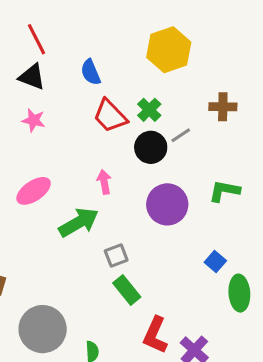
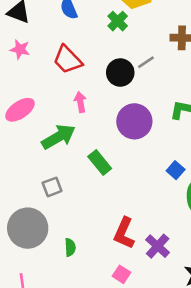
green cross: (149, 110) -> (118, 21), moved
red trapezoid: (110, 116) -> (68, 60), moved
gray square: (116, 255) -> (52, 187), moved
green rectangle: (127, 290) -> (100, 162), moved

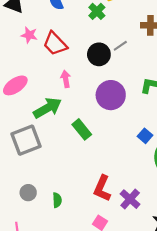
pink star: (20, 49) -> (29, 35), moved
gray square: (52, 187) -> (26, 140), moved, size x1.8
gray circle: (28, 228) -> (28, 193), moved, size x0.5

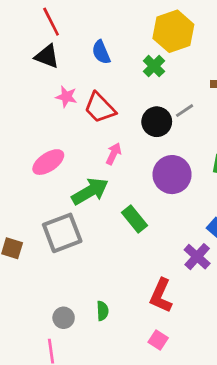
pink arrow: (66, 79) -> (114, 154), turned 35
gray circle: (28, 193) -> (64, 318), moved
purple cross: (130, 199) -> (197, 257), moved

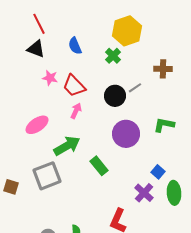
pink arrow: (114, 154) -> (76, 111), moved

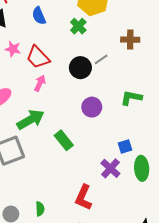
purple circle: (126, 134) -> (92, 107), size x0.7
blue square: (158, 172) -> (125, 147), turned 32

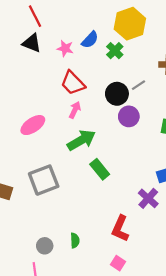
blue semicircle: (39, 16) -> (90, 40), moved, turned -114
pink star: (13, 49) -> (65, 48), moved
purple circle: (92, 107) -> (129, 116), moved
green arrow: (31, 120) -> (81, 140), moved

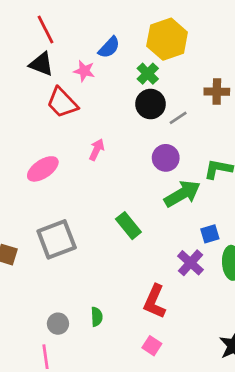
blue semicircle: (90, 40) -> (109, 47), moved
red trapezoid: (73, 83) -> (62, 103), moved
black circle: (117, 94) -> (151, 104), moved
green arrow: (81, 140) -> (182, 194), moved

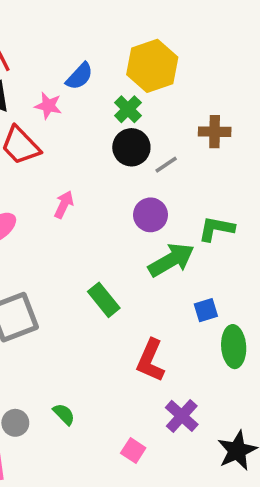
purple cross: (191, 263) -> (182, 416), moved
red L-shape: (155, 302) -> (151, 360), moved
green semicircle: (97, 317) -> (64, 414), turned -42

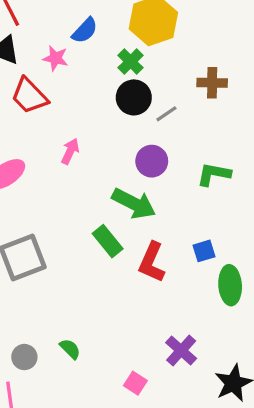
green arrow: (171, 260) -> (134, 204), moved, turned 57
red L-shape: (151, 360) -> (152, 262), moved

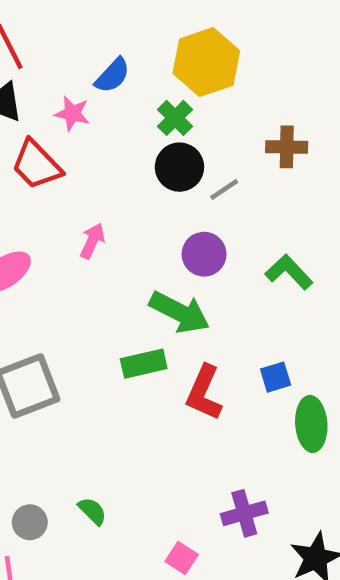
green L-shape: (214, 174) -> (289, 272), turned 36
green rectangle: (108, 241) -> (144, 364), turned -64
purple cross: (181, 350) -> (244, 513), turned 32

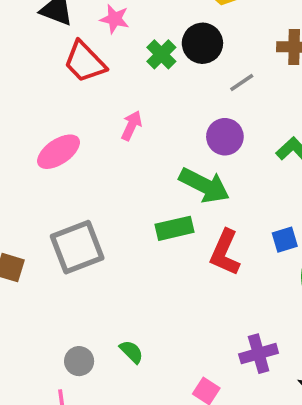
green cross: (175, 118) -> (161, 54), moved
black circle: (179, 167) -> (202, 43), moved

